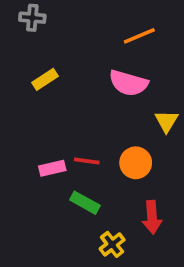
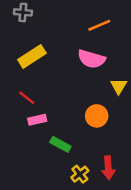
yellow rectangle: (45, 79) -> (32, 56), size x1.5
red line: (87, 161) -> (27, 98), moved, turned 30
red arrow: (152, 217) -> (108, 168), moved

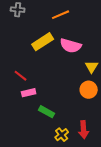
orange line: (99, 25) -> (61, 15), moved
yellow rectangle: (32, 56) -> (43, 42), moved
orange circle: (97, 116) -> (89, 90), moved

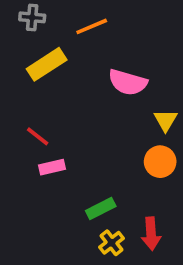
orange line: (61, 15) -> (92, 26), moved
yellow rectangle: (43, 42) -> (47, 64), moved
green rectangle: (47, 112) -> (101, 208), moved, turned -56

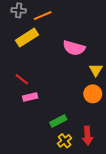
orange line: (92, 26) -> (43, 16), moved

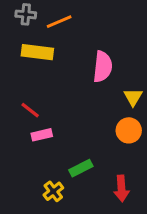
yellow rectangle: (27, 38) -> (37, 52), turned 40
pink semicircle: (74, 48) -> (103, 67), turned -100
yellow cross: (65, 141) -> (53, 191), moved

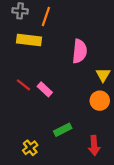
orange line: (59, 22) -> (46, 16), turned -48
pink rectangle: (42, 135) -> (45, 89), moved, turned 56
yellow cross: (53, 191) -> (30, 148), moved

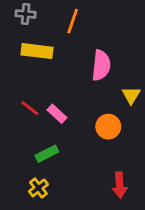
orange line: (46, 16) -> (73, 21), moved
orange circle: (100, 101) -> (108, 127), moved
green rectangle: (63, 130) -> (47, 154), moved

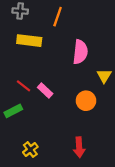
green rectangle: (47, 154) -> (13, 111), moved
red arrow: (120, 185) -> (79, 147), moved

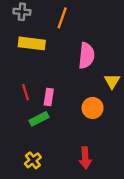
red line: (24, 86) -> (26, 92), turned 35
pink rectangle: (45, 90) -> (49, 97), turned 56
green rectangle: (13, 111) -> (39, 119), moved

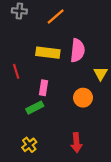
orange line: (62, 18) -> (56, 16), turned 30
yellow rectangle: (32, 43) -> (48, 53), moved
red line: (26, 92) -> (16, 71), moved

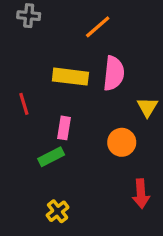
orange line: (56, 16) -> (98, 27), moved
red arrow: (76, 143) -> (141, 194), moved
yellow cross: (29, 145) -> (58, 211), moved

